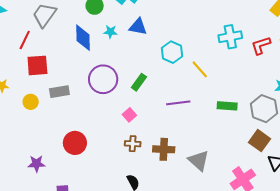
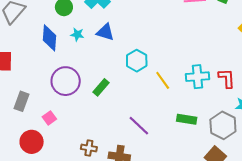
cyan cross: (230, 37) -> (198, 77), moved
red L-shape: (261, 45) -> (227, 78), moved, turned 100
gray rectangle: (59, 92) -> (22, 101), moved, turned -66
purple line: (178, 103) -> (139, 126), moved, turned 45
pink square: (129, 115) -> (49, 118), moved

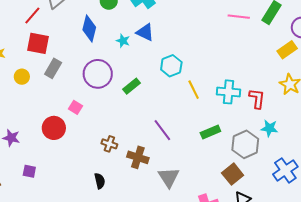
cyan star: (77, 34) -> (123, 41), moved
gray rectangle: (22, 101) -> (53, 68), moved
pink square: (49, 118) -> (75, 107), turned -32
green rectangle: (187, 119) -> (210, 132), turned -42

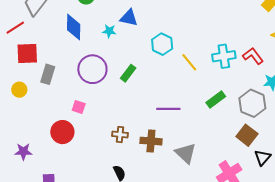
red line: (32, 15) -> (15, 28), turned 30
red L-shape: (257, 98) -> (253, 56), turned -30
purple line: (162, 130) -> (168, 109), turned -40

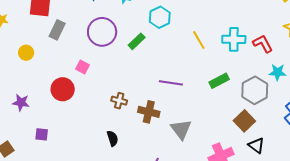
cyan hexagon: (162, 44) -> (160, 17), moved
yellow circle: (19, 90) -> (26, 53), moved
black triangle: (263, 158) -> (256, 145), turned -42

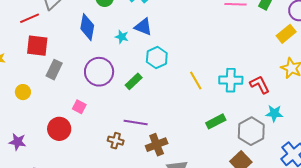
purple line: (171, 83) -> (136, 123), moved
brown cross: (149, 112) -> (157, 145), moved, turned -35

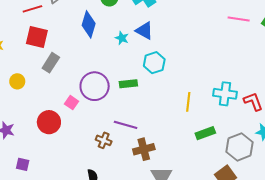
purple circle: (99, 72) -> (95, 86), moved
yellow line: (196, 80) -> (188, 102), moved, turned 30
green rectangle: (134, 81) -> (128, 84), turned 30

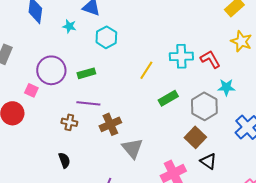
cyan star: (122, 38) -> (69, 26), moved
green rectangle: (128, 84) -> (86, 73), moved
yellow line: (188, 102) -> (146, 70), turned 36

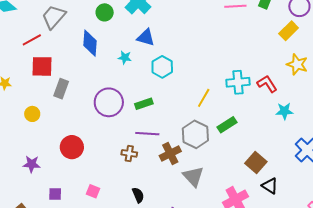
pink square: (31, 90) -> (93, 191), moved
gray hexagon: (204, 106) -> (195, 134), moved
black semicircle: (64, 160) -> (138, 195), moved

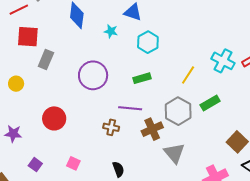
cyan cross: (238, 82) -> (223, 61), turned 30
green rectangle: (144, 104) -> (142, 78), moved
purple square: (55, 194) -> (35, 165), turned 32

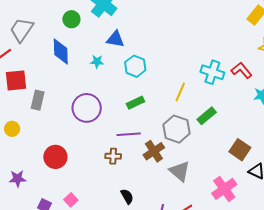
pink square: (73, 163) -> (71, 200), moved, turned 32

